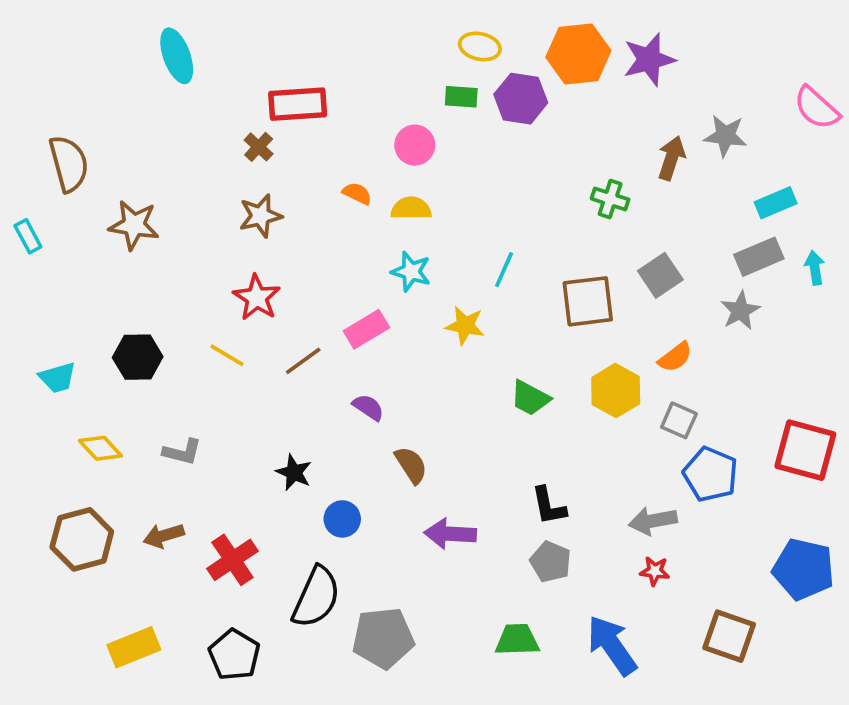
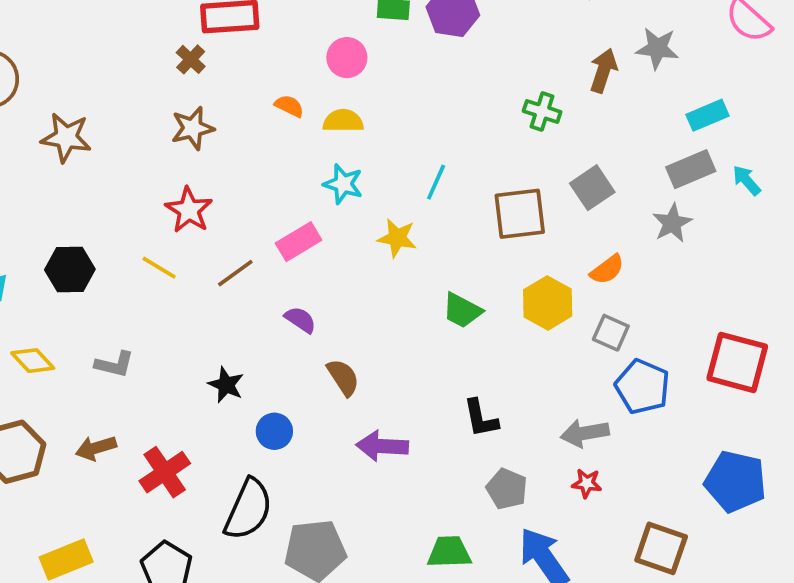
cyan arrow: (815, 268) -> (747, 180), turned -32
gray pentagon: (551, 562) -> (507, 489), moved

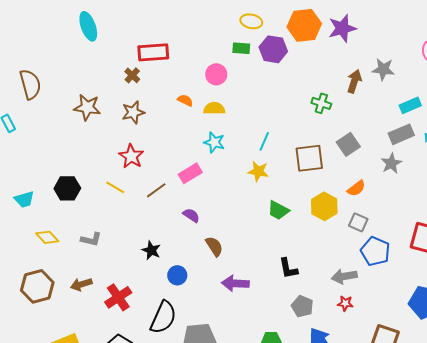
brown star: (66, 138) -> (87, 107), moved
yellow star: (397, 238) -> (258, 171), moved

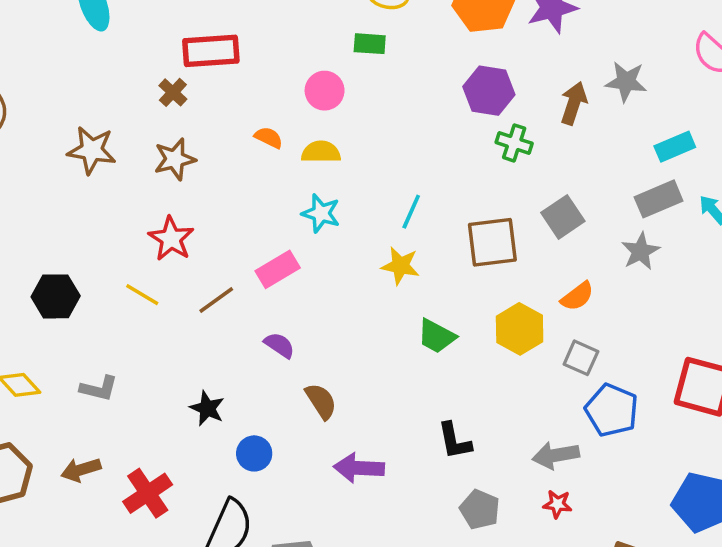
purple hexagon: (273, 49) -> (489, 91), moved

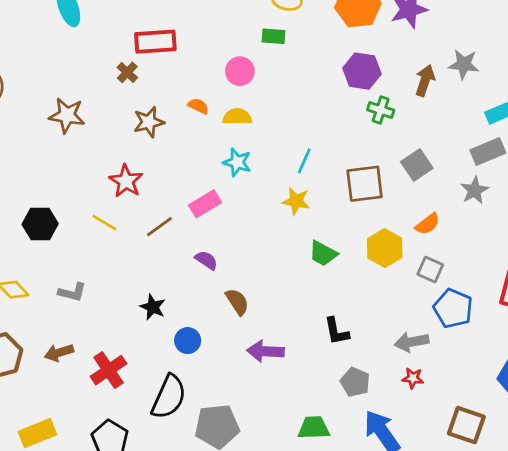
brown star: (175, 159) -> (149, 122), moved

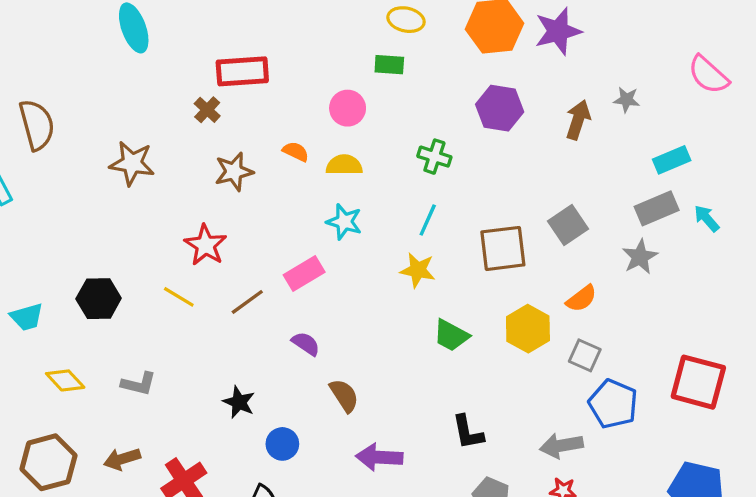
gray star: (464, 64) -> (627, 100), size x0.7
green cross: (381, 110) -> (434, 157), moved

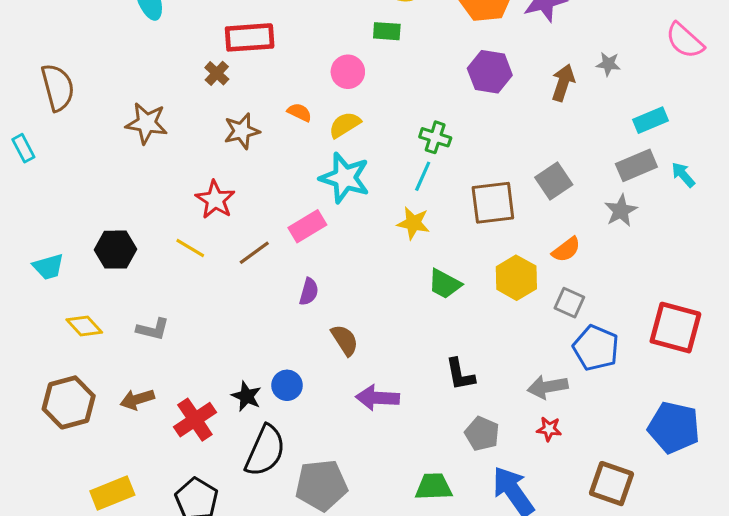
green cross: (434, 157) -> (435, 137), moved
yellow semicircle: (344, 165) -> (345, 125), turned -32
cyan star: (344, 222) -> (345, 178), size x1.5
purple semicircle: (306, 344) -> (309, 292), turned 72
black star: (239, 402) -> (246, 396), moved

